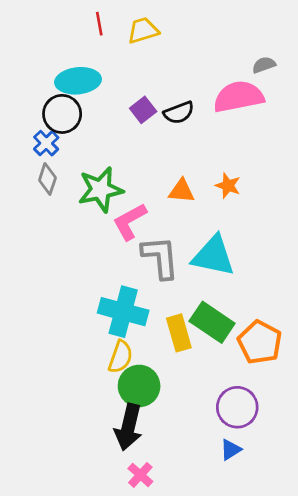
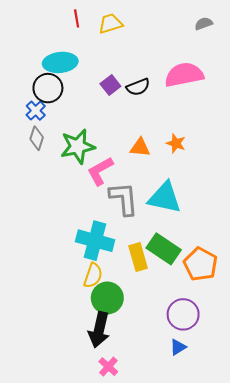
gray semicircle: (264, 65) -> (204, 24), moved

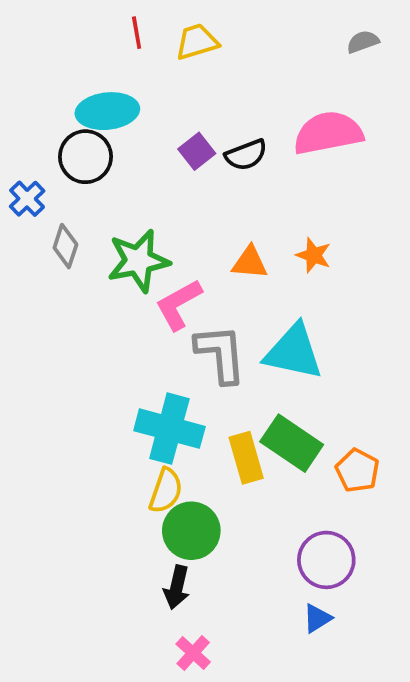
blue cross: (36, 111) -> (27, 199), moved
orange pentagon: (201, 264) -> (357, 471), size x0.7
black arrow: (99, 330) -> (177, 587), size x0.7

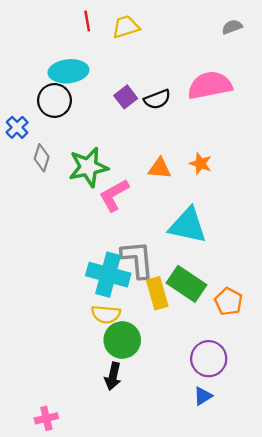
gray L-shape: (221, 354) -> (137, 259), moved
yellow semicircle: (166, 491) -> (106, 314), turned 76
pink cross: (193, 653) -> (46, 418), moved, turned 35

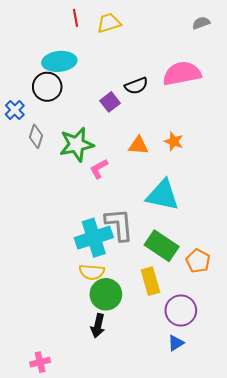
purple square: (126, 97) -> (110, 102), moved
pink L-shape: (114, 195) -> (99, 169), size x0.7
cyan cross: (108, 275) -> (94, 238), turned -33
yellow rectangle: (157, 293) -> (150, 281), moved

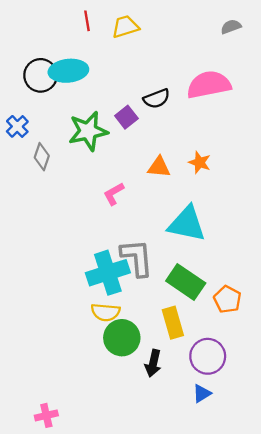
black circle: (47, 87) -> (41, 75), moved
green star: (77, 144) -> (88, 131), moved
black arrow: (98, 326) -> (153, 363), moved

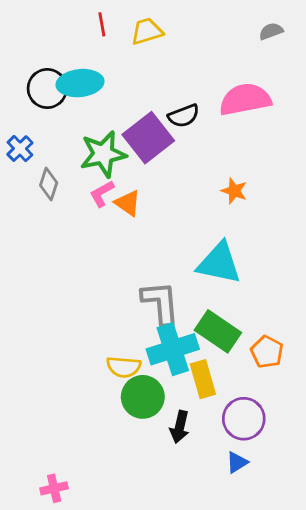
purple square: (126, 117) -> (148, 138), size x1.8
orange triangle: (159, 167) -> (128, 203), moved, turned 30
pink L-shape: (114, 194) -> (102, 194), moved
cyan cross: (108, 273) -> (173, 349), moved

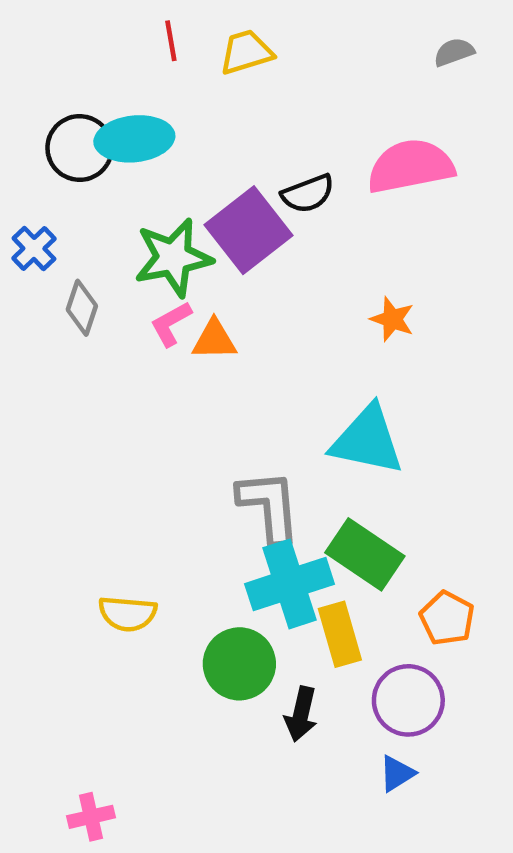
orange triangle: (128, 203) -> (214, 340), turned -36
orange pentagon: (267, 352) -> (447, 618), moved
yellow semicircle: (124, 367) -> (128, 614), moved

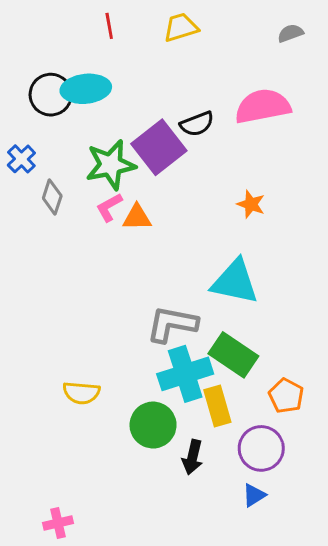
yellow trapezoid: (246, 52) -> (181, 27), moved
gray L-shape: (269, 506) -> (172, 324), turned -74

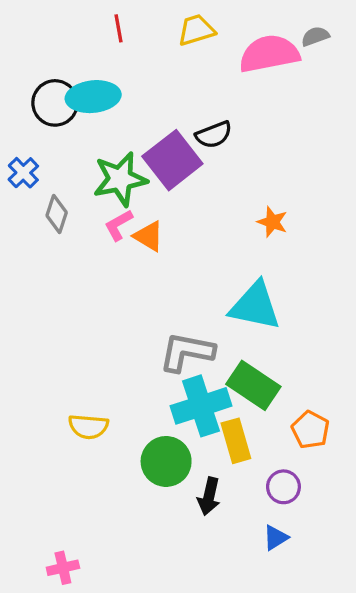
pink semicircle: (263, 106) -> (269, 54), moved
orange triangle: (137, 217) -> (149, 236), turned 32
purple circle: (261, 448) -> (283, 487), size x0.7

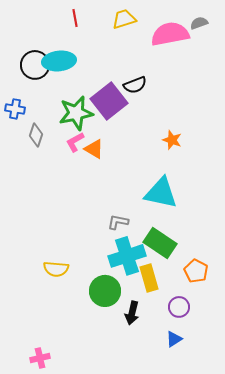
blue cross: (23, 173) -> (15, 109), turned -36
gray L-shape: (187, 352) -> (118, 222), size x0.6

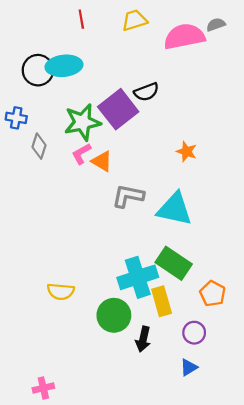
gray L-shape: (118, 222) -> (128, 196), moved, size x1.4

